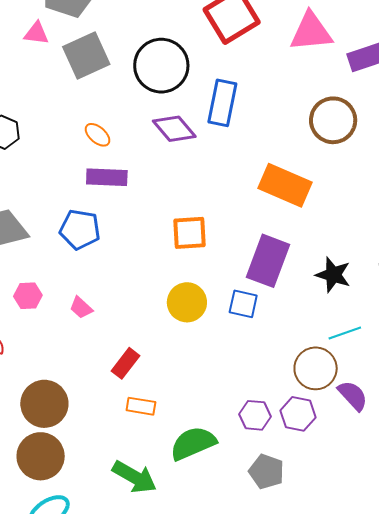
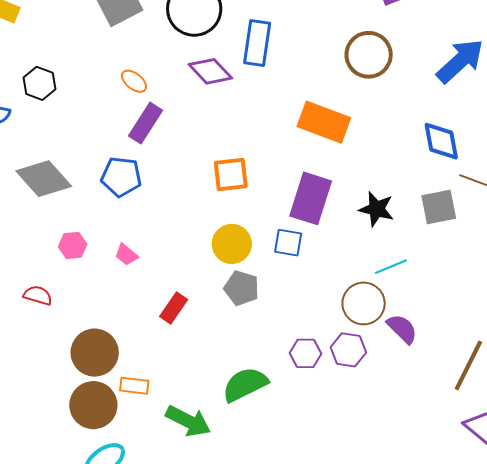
purple rectangle: (107, 177) -> (146, 123), turned -57
orange rectangle: (141, 406) -> (134, 386), moved
gray pentagon: (266, 472) -> (242, 288), moved

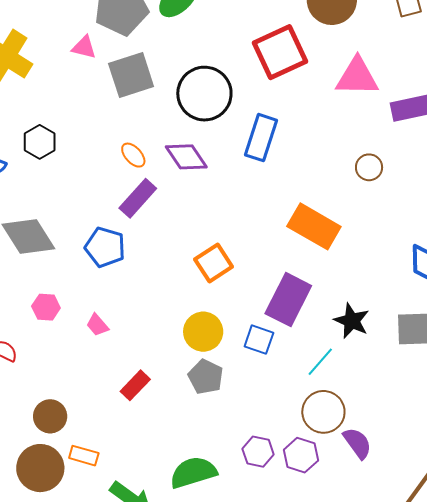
brown circle: (369, 55) -> (369, 167), size x0.6
purple diamond: (210, 71) -> (186, 157), moved
orange square: (231, 175) -> (214, 263), turned -36
cyan line: (391, 267) -> (320, 362), moved, turned -36
brown circle: (95, 353) -> (50, 416), size x0.7

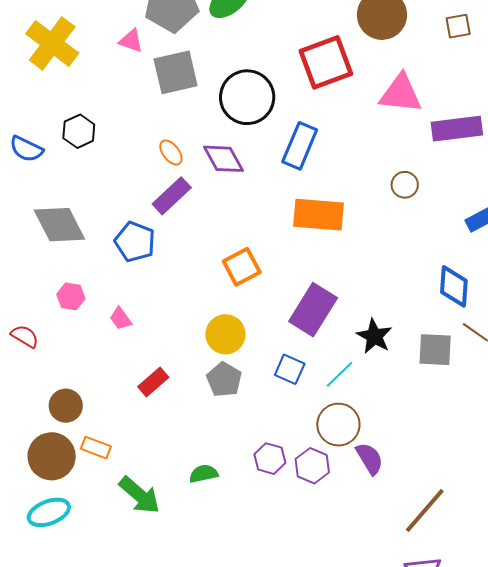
orange rectangle: (314, 226) -> (319, 215), moved, turned -30
blue square: (259, 340) -> (290, 369), moved
green semicircle: (193, 472) -> (204, 474), size x0.6

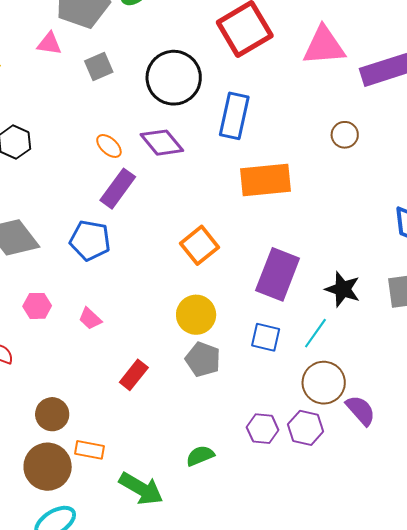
gray square: (176, 72) -> (99, 66), size x0.6

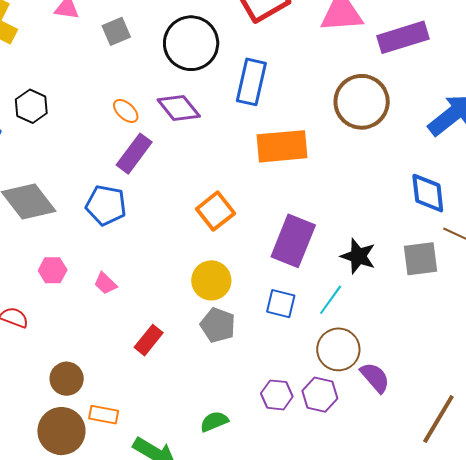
brown circle: (345, 135) -> (362, 102), size x2.0

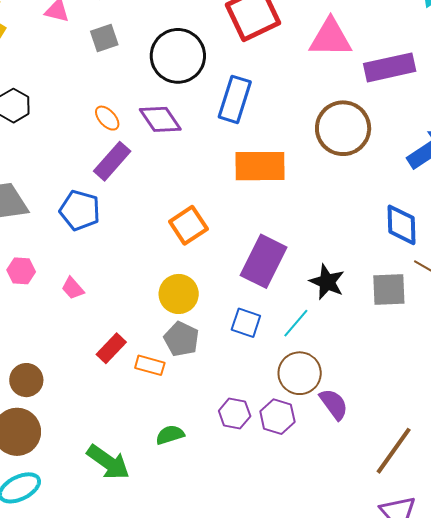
orange rectangle: (104, 415) -> (150, 365), moved

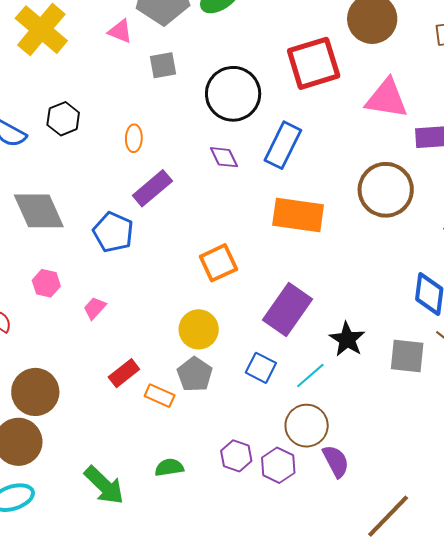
orange ellipse: (107, 118) -> (134, 138), moved, turned 36
purple diamond: (160, 119) -> (224, 157), moved, size x0.7
pink trapezoid: (73, 288) -> (95, 308), turned 75
brown circle: (26, 380) -> (35, 392), size x1.4

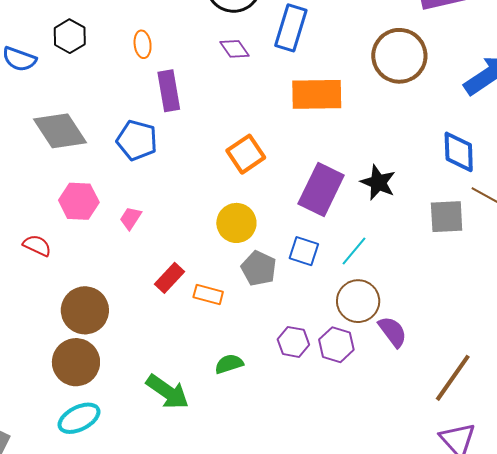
purple rectangle: (152, 188) -> (169, 91), turned -51
pink hexagon: (46, 283) -> (79, 201), size x1.4
black star: (347, 339) -> (378, 182), moved
gray pentagon: (195, 374) -> (259, 268), moved

